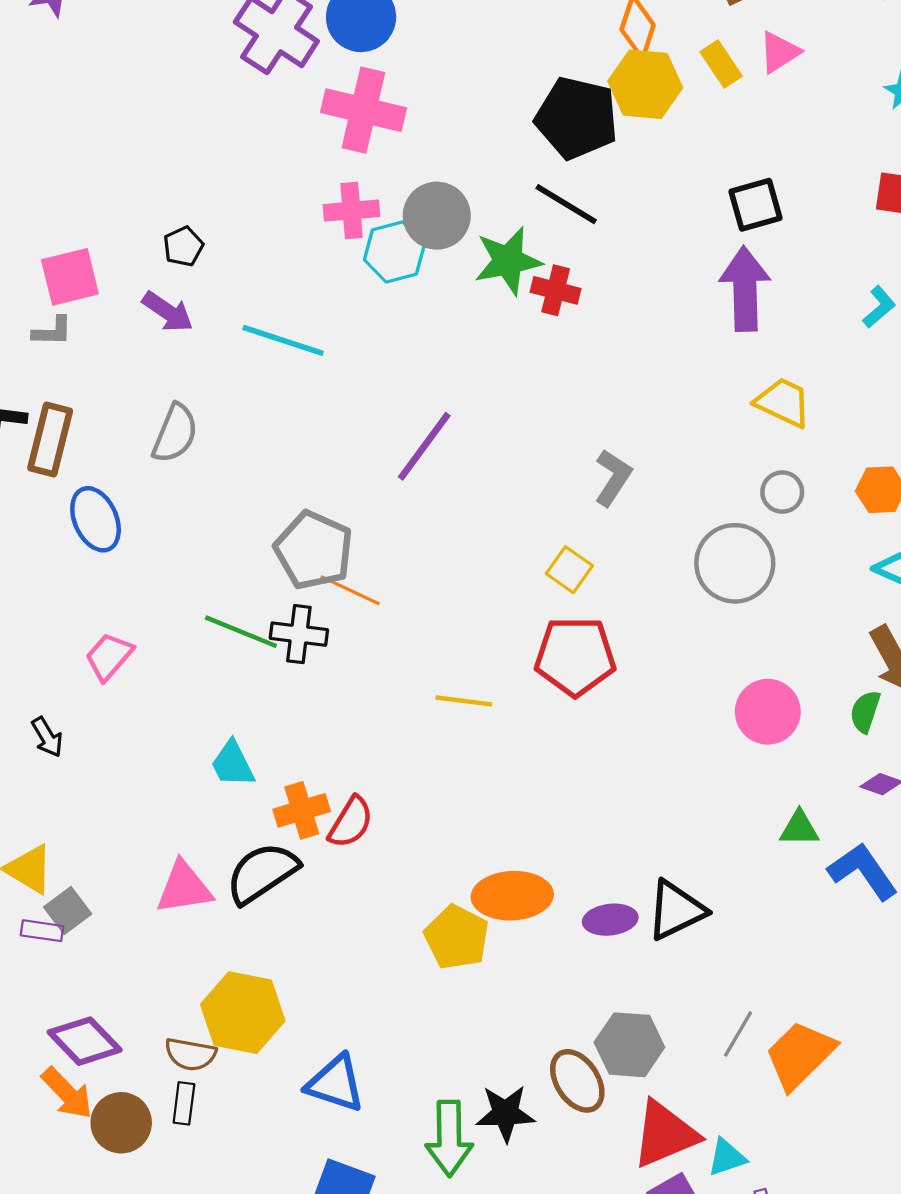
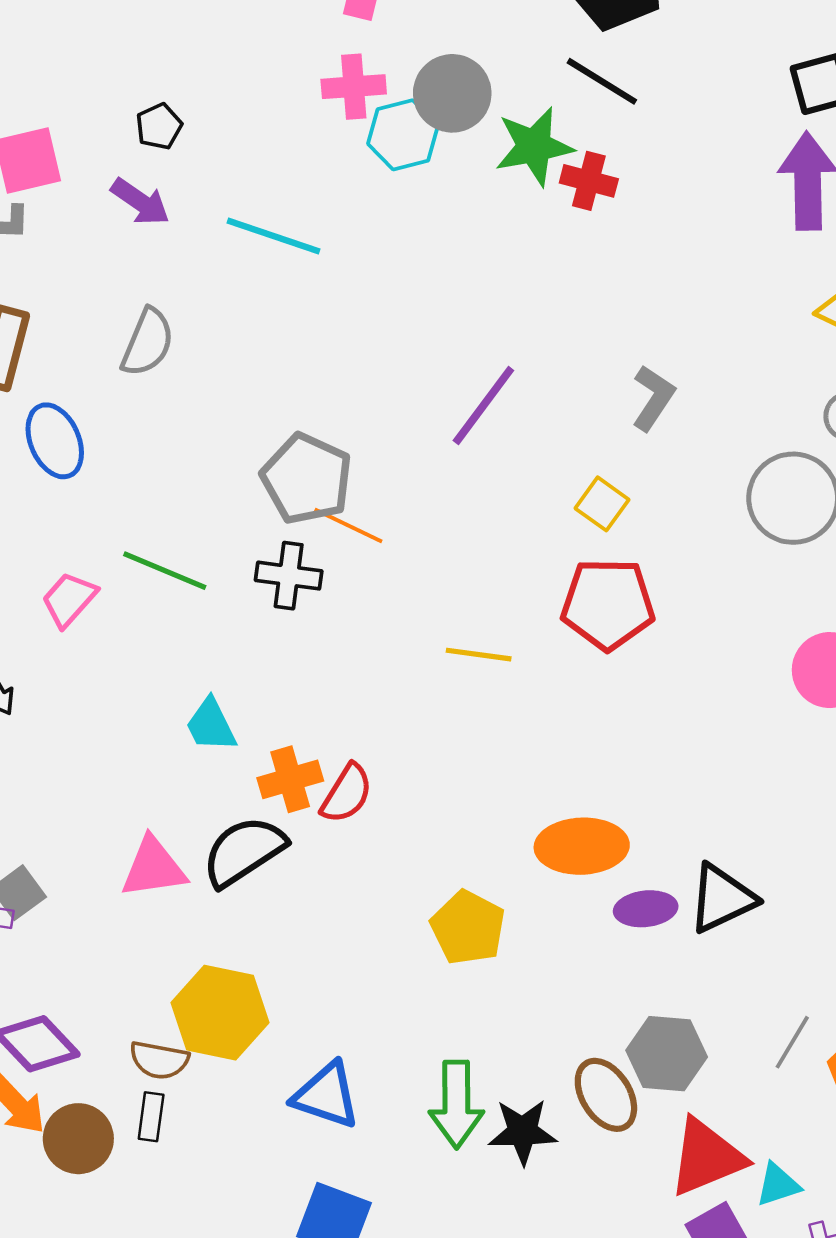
purple line: (424, 446) -> (483, 405), moved
green line: (241, 632) -> (165, 571), moved
orange ellipse: (512, 896) -> (582, 846), moved
green arrow: (449, 1138) -> (456, 1104), moved

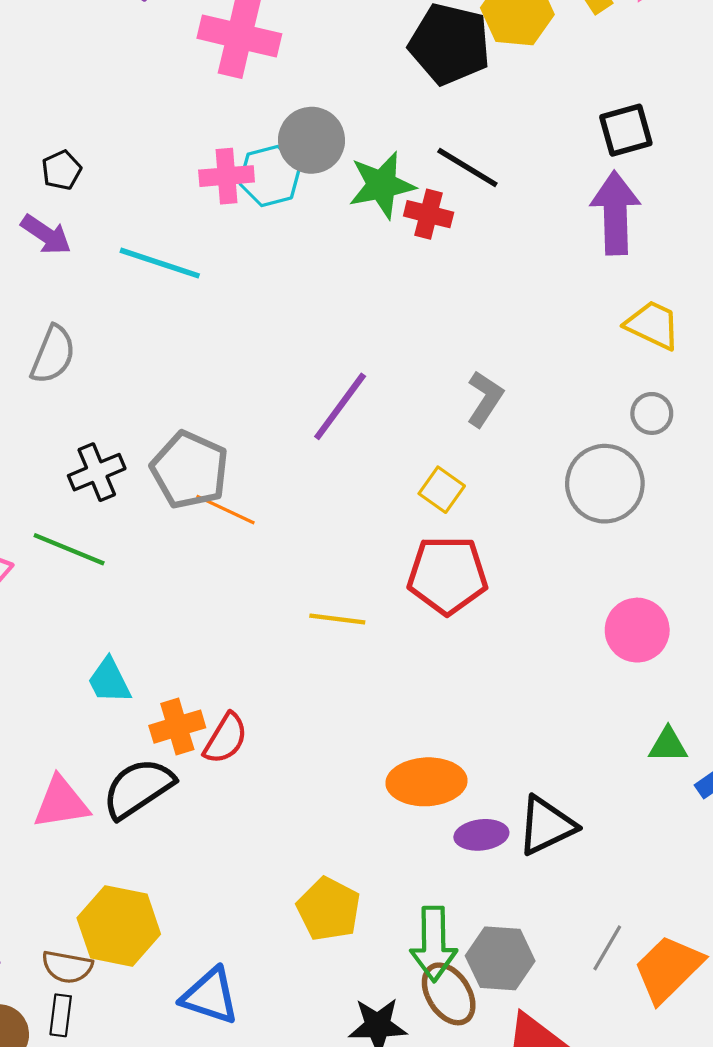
black line: (602, 81) -> (467, 168), moved
pink cross: (354, 87) -> (227, 176), moved
black cross: (289, 576) -> (97, 472), moved, turned -30
yellow pentagon: (468, 928) -> (329, 909), moved
green arrow: (456, 1104) -> (434, 944), moved

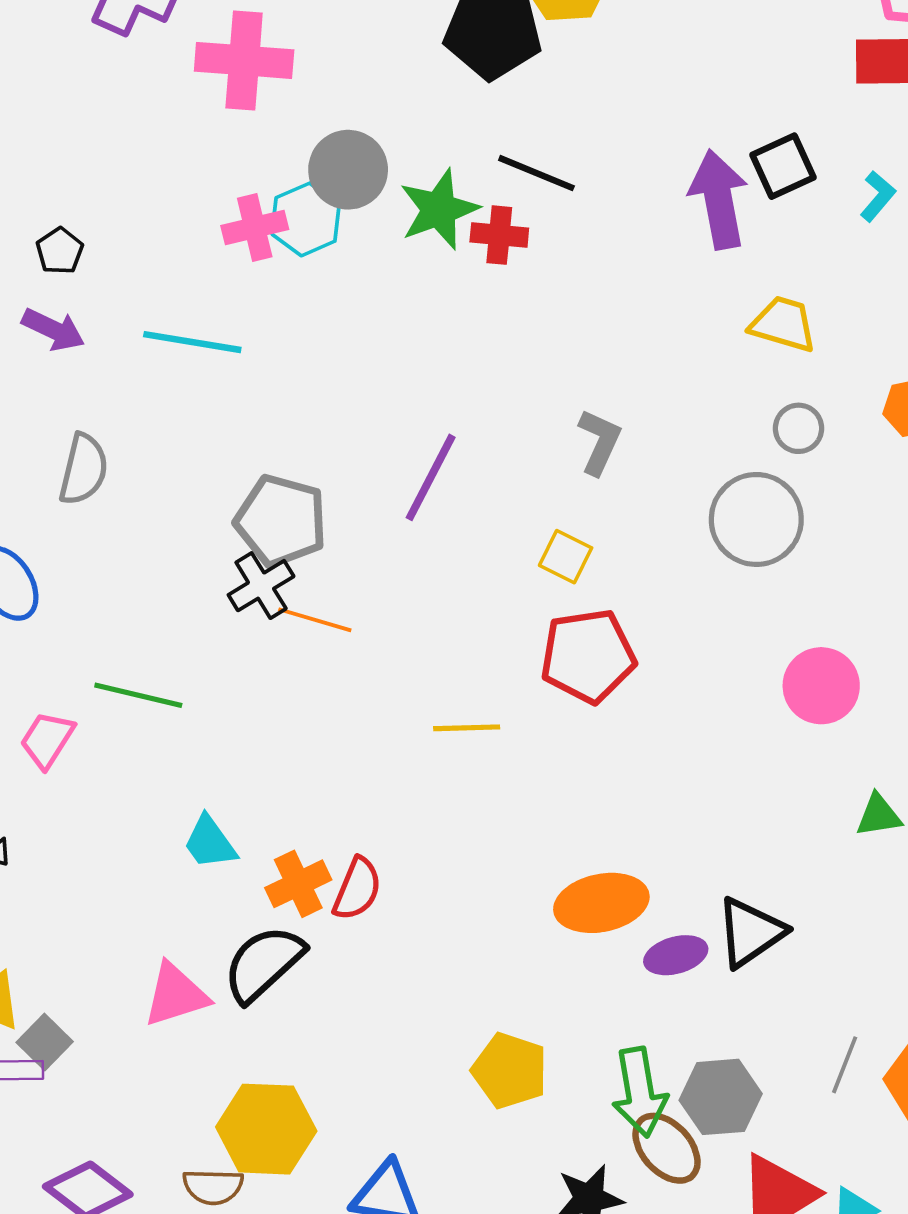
black square: (626, 130) -> (783, 166), moved
gray pentagon: (190, 470) -> (281, 521), moved
black cross: (97, 472) -> (261, 586), moved

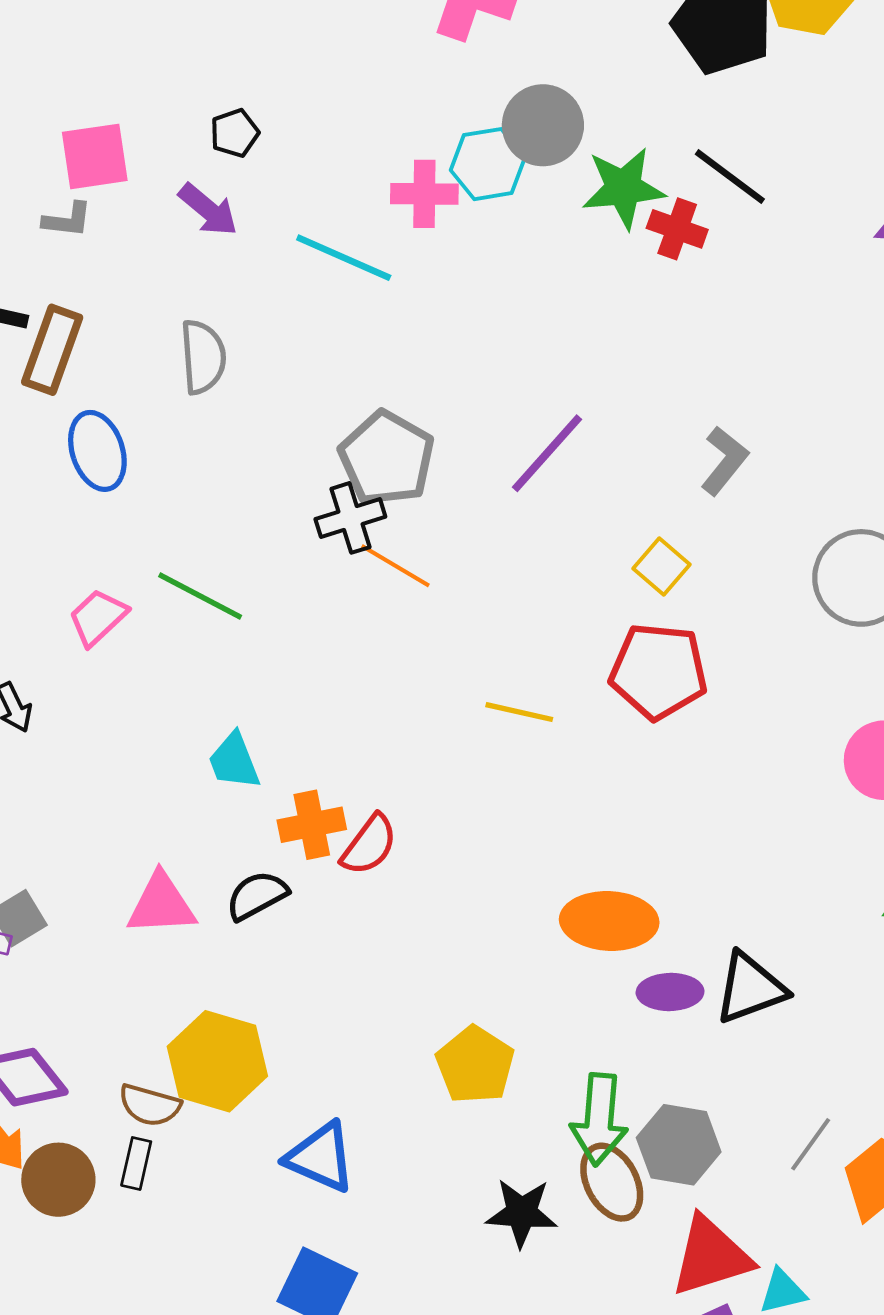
pink cross: (255, 227) -> (424, 194), moved
gray semicircle: (84, 469) -> (203, 357), turned -32
black semicircle: (264, 964) -> (257, 896), size x0.7

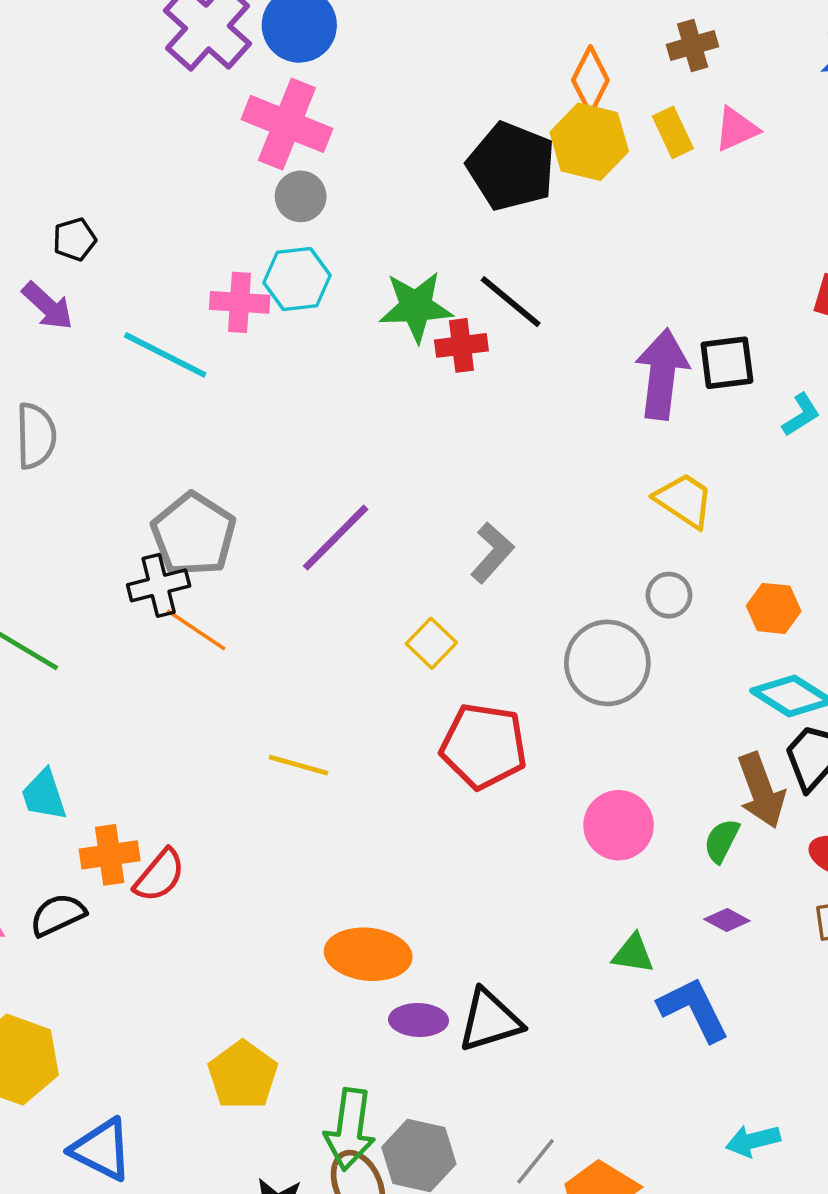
gray circle: (543, 125) -> (301, 196), moved, size x0.7
red cross: (677, 229) -> (461, 345), turned -30
red pentagon: (658, 671) -> (484, 746), moved

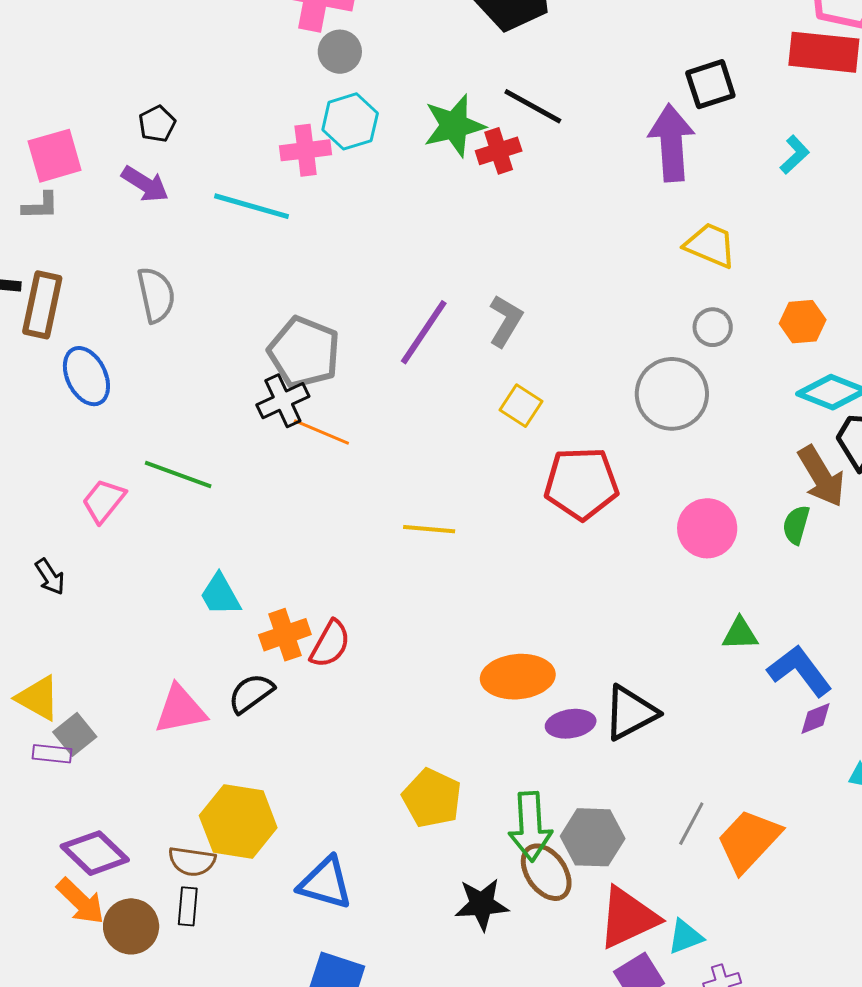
black square: (727, 363) -> (710, 84), moved
gray L-shape: (492, 553) -> (506, 321), moved
purple diamond: (727, 920) -> (816, 718), moved, turned -39

